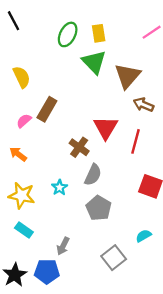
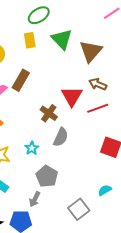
yellow rectangle: (99, 33) -> (30, 40), moved
green ellipse: (68, 34) -> (39, 15), turned 30
brown arrow: (144, 105) -> (98, 84), moved
red line: (135, 141) -> (98, 108), turned 55
gray pentagon: (99, 208) -> (47, 176), moved

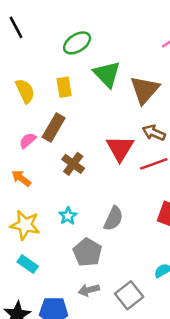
yellow rectangle: (30, 40) -> (64, 87), moved
brown cross: (49, 113) -> (73, 164), moved
gray semicircle: (61, 137) -> (113, 219), moved
gray arrow: (35, 199) -> (89, 290), moved, turned 49

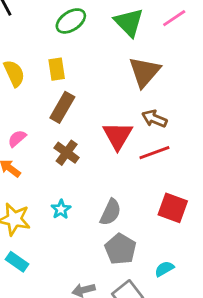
green triangle: (107, 74) -> (129, 22), moved
brown rectangle: (54, 127) -> (62, 107), moved
pink semicircle: (28, 140) -> (17, 138), moved
gray pentagon: (87, 252) -> (120, 249), moved

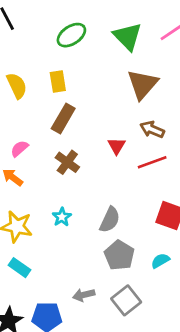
red triangle: (118, 136) -> (117, 146), size x0.6
cyan semicircle: (164, 269) -> (160, 261), moved

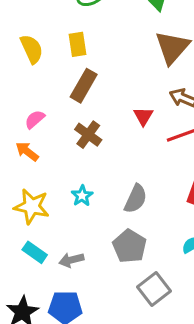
gray pentagon: (119, 255) -> (129, 246), moved
gray arrow: (84, 295) -> (71, 260), moved

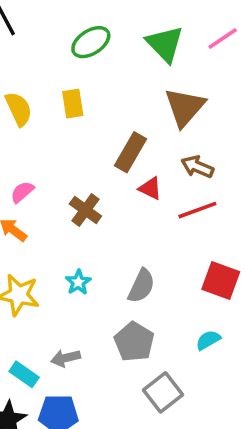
brown rectangle: (84, 86) -> (131, 152), moved
red triangle: (143, 116) -> (150, 188), turned -35
cyan rectangle: (35, 252) -> (24, 374), moved

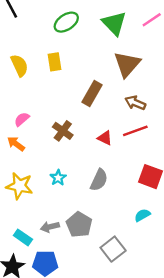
red triangle: (150, 188) -> (105, 138), moved
gray pentagon: (134, 342) -> (79, 225), moved

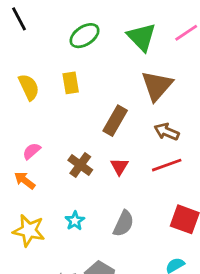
red triangle: (105, 138) -> (119, 166), moved, turned 35

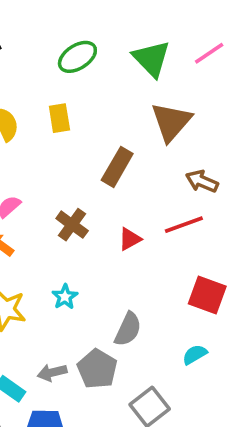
brown arrow: (167, 132) -> (202, 181), moved
red triangle: (119, 166) -> (130, 239), moved, turned 30
gray semicircle: (123, 224) -> (128, 329), moved

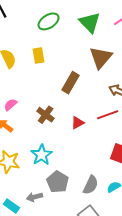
cyan star: (65, 297) -> (42, 155), size x1.5
gray semicircle: (128, 329) -> (91, 185), moved
gray pentagon: (97, 369) -> (58, 182), moved

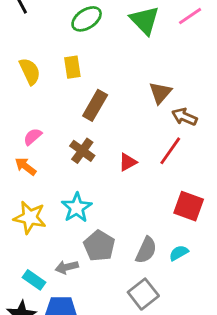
brown triangle: (101, 58) -> (160, 93), moved, size x0.7
brown rectangle: (71, 83) -> (95, 105), moved
red line: (108, 115) -> (170, 151), turned -35

